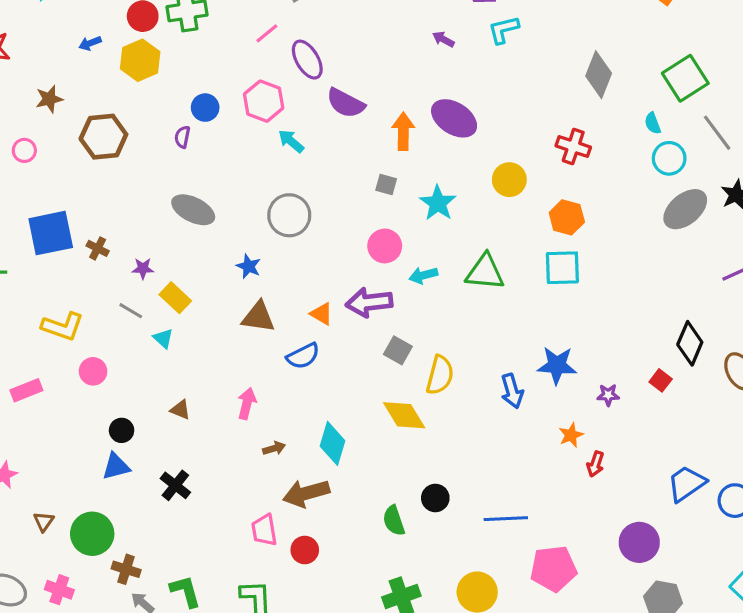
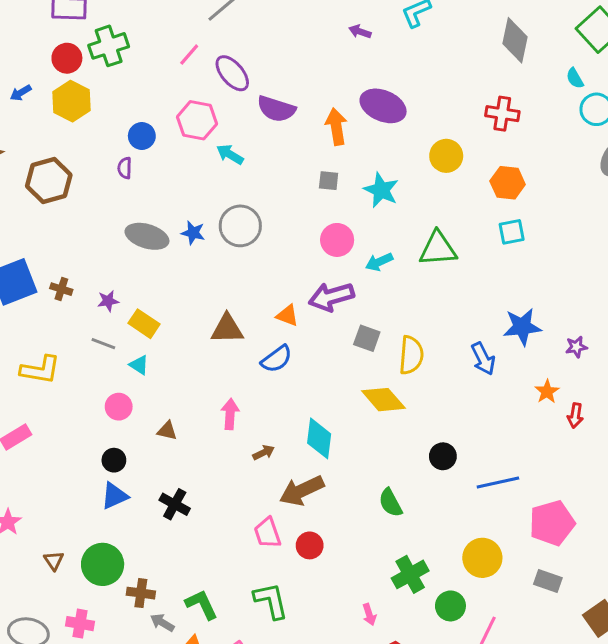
blue star: (249, 266) -> (193, 233), moved
cyan square: (562, 268) -> (512, 232), size x0.7
pink circle: (93, 371) -> (119, 407), moved
black circle: (435, 498) -> (443, 456), moved

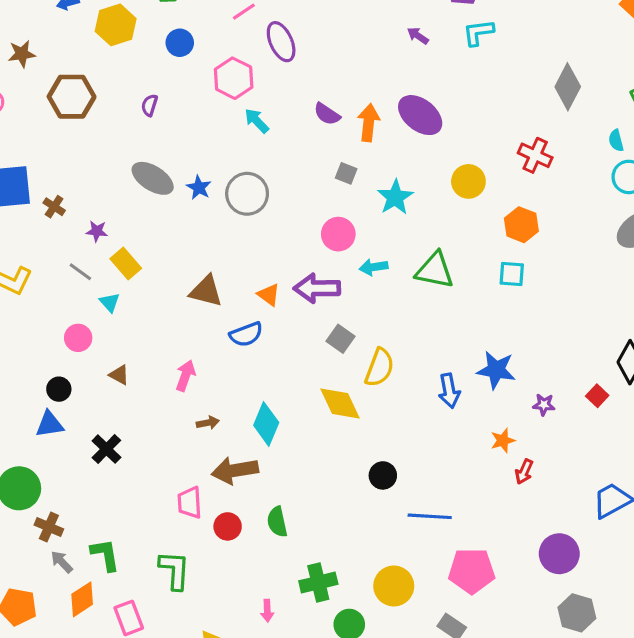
purple semicircle: (276, 109) -> (327, 114), moved, size x0.7
blue circle: (142, 136) -> (180, 43), moved
green semicircle: (390, 503) -> (277, 522), moved

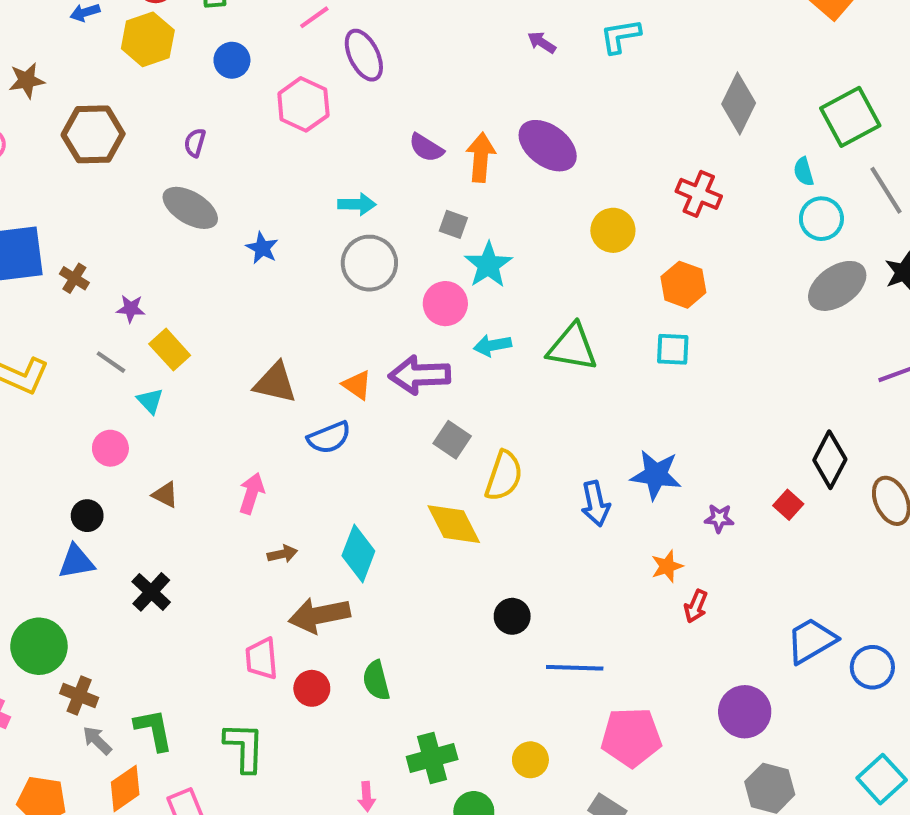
cyan arrow: (257, 121) -> (357, 204), moved, turned 136
gray ellipse: (153, 178) -> (190, 208), moved
gray circle: (247, 194) -> (369, 263), moved
cyan star: (395, 197) -> (488, 265), moved
yellow circle: (394, 586) -> (530, 760), size x0.7

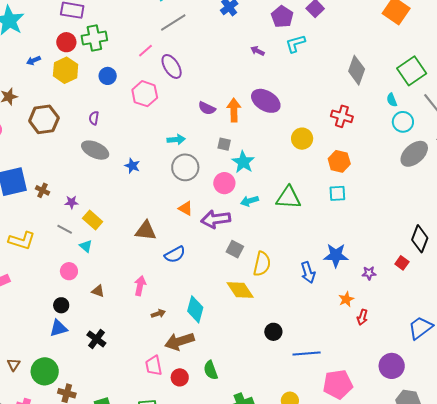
orange triangle: (357, 385) -> (186, 208), moved

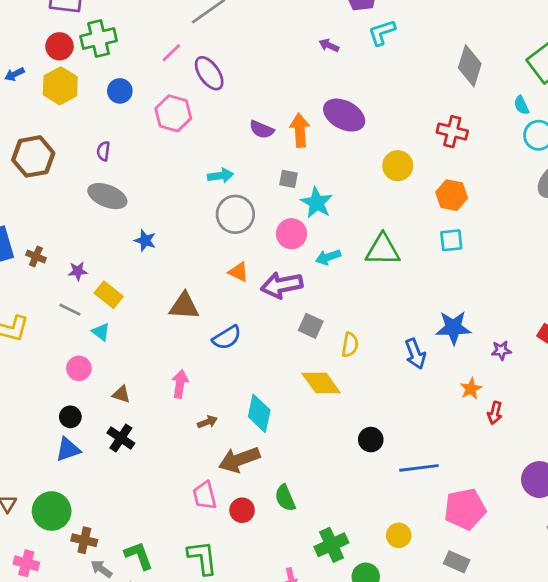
blue star: (132, 166) -> (145, 241), moved
yellow semicircle: (262, 264) -> (350, 345), size x0.7
black cross: (96, 339) -> (121, 438), moved

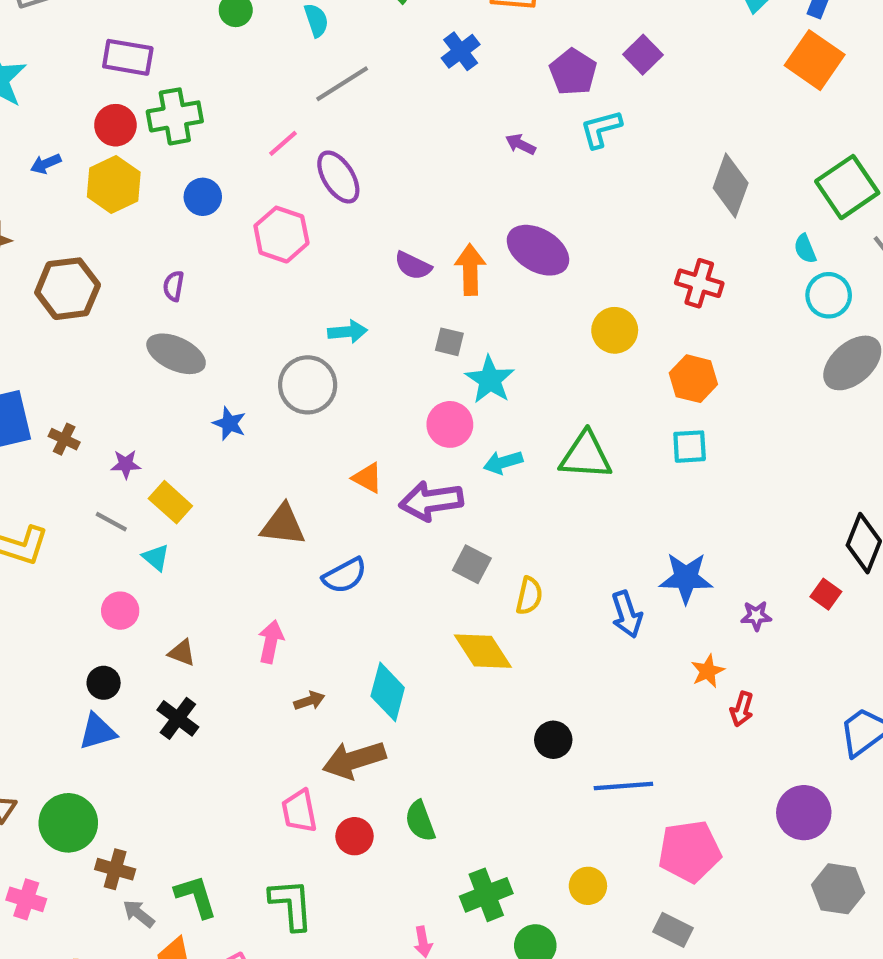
gray circle: (235, 214) -> (308, 385), moved

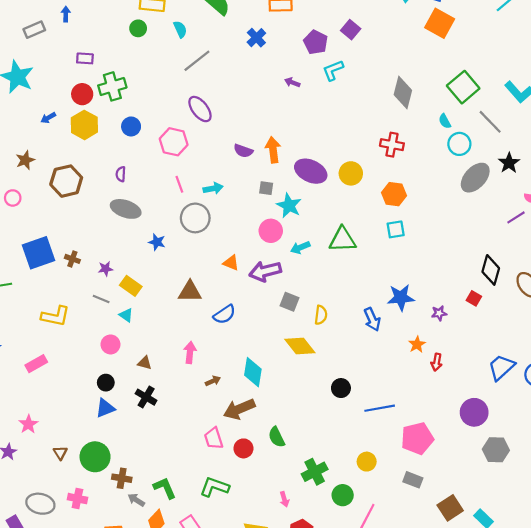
purple rectangle: (128, 57) -> (85, 58), size x0.7
pink line: (283, 143) -> (179, 184), moved, turned -63
purple ellipse: (538, 250) -> (311, 171), moved
green L-shape: (291, 904) -> (214, 487), turned -60

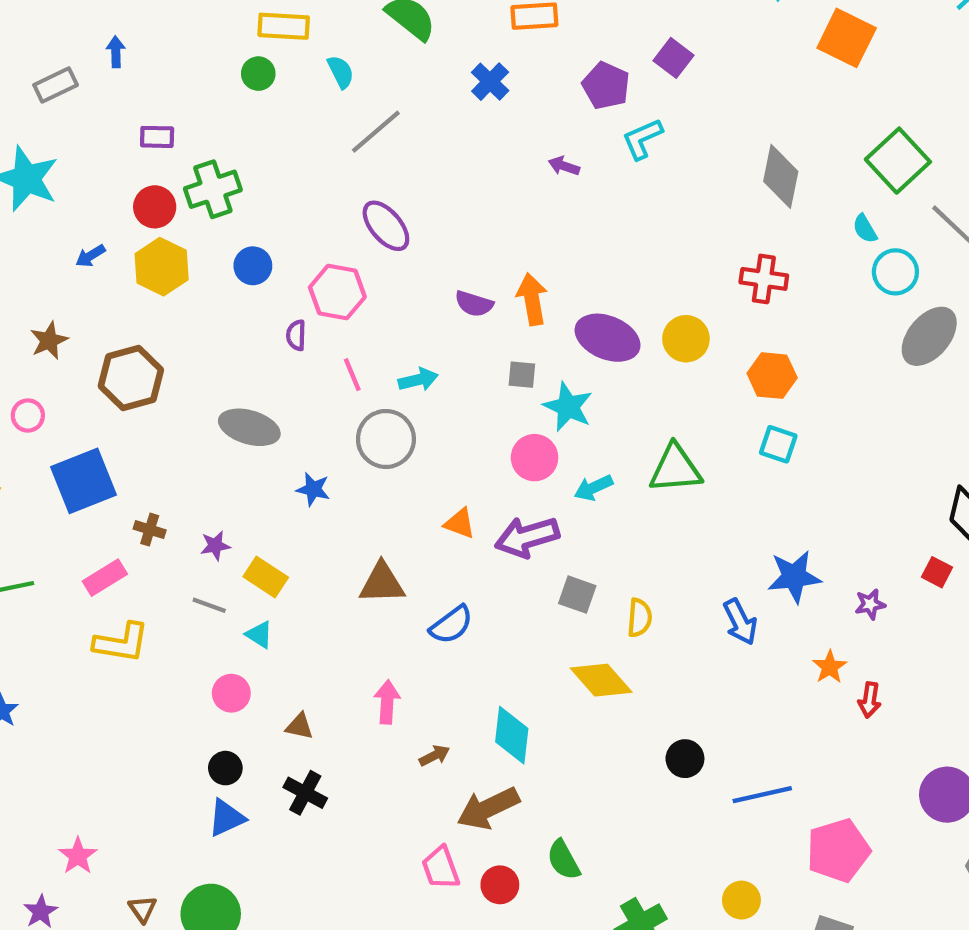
purple semicircle: (121, 174) -> (296, 335), moved
cyan square: (396, 229) -> (778, 444), turned 30
blue square: (39, 253) -> (84, 481), moved
pink rectangle: (36, 364) -> (105, 578), moved

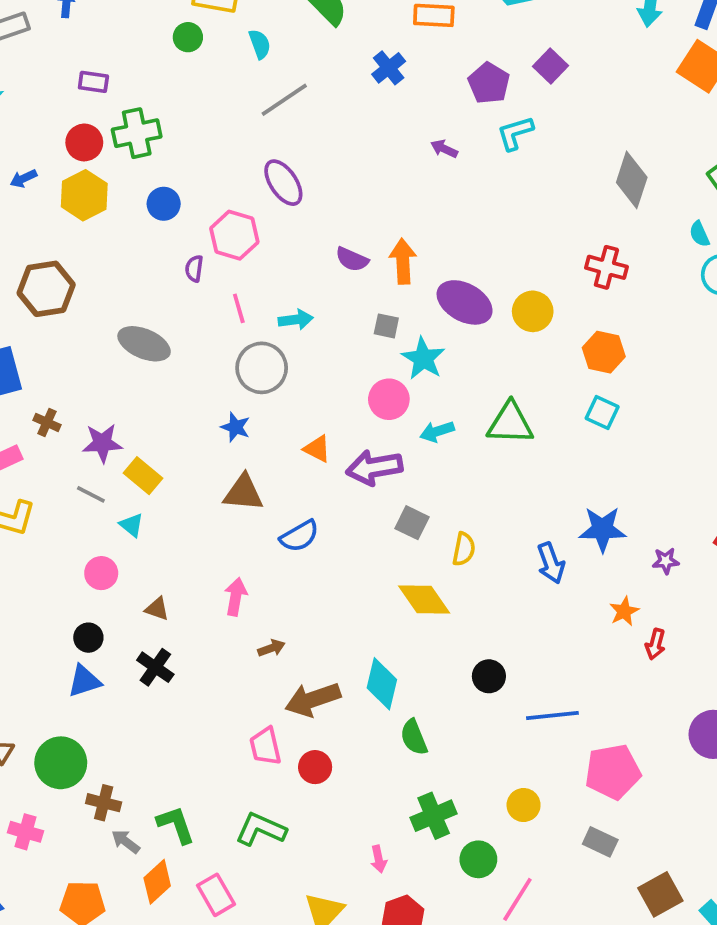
blue star: (313, 489) -> (235, 427), moved
purple star: (215, 546) -> (102, 443), size x1.5
cyan diamond: (512, 735) -> (382, 684), moved
green semicircle: (563, 860) -> (414, 737), moved

